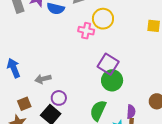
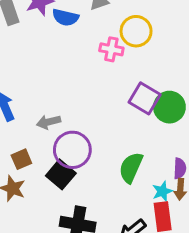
green circle: (112, 80) -> (169, 107), moved
purple circle: (59, 98) -> (72, 150), size x1.6

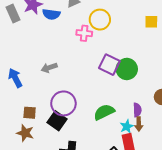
gray arrow: (48, 122) -> (49, 68), moved
brown square: (21, 159) -> (30, 113), turned 32
green semicircle: (131, 168) -> (104, 112), turned 45

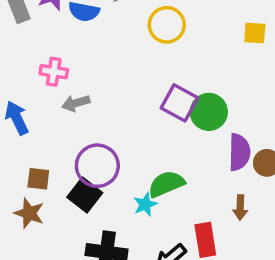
pink cross: (84, 33) -> (54, 72), moved
purple semicircle: (137, 110) -> (239, 152), moved, size x1.5
brown arrow: (139, 124) -> (240, 207), moved
cyan star: (127, 126) -> (145, 204), moved

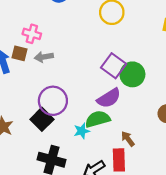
purple semicircle: (239, 152) -> (109, 98), moved, turned 50
brown square: (38, 179) -> (20, 53), moved
brown arrow: (240, 207) -> (128, 139), moved, turned 133

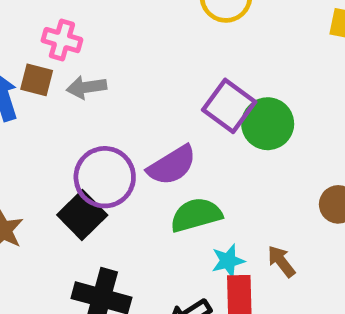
purple semicircle: (109, 98) -> (172, 165), moved
cyan star: (82, 131) -> (228, 261), moved
brown arrow: (128, 139) -> (281, 261), moved

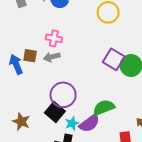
pink cross: (62, 40) -> (54, 38), moved
purple semicircle: (172, 165) -> (89, 123), moved
cyan star: (228, 261) -> (72, 123), moved

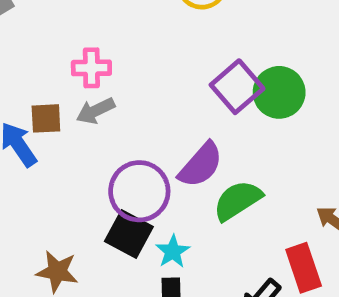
purple square: (114, 59) -> (237, 87), turned 30
purple semicircle: (89, 123) -> (201, 165), moved

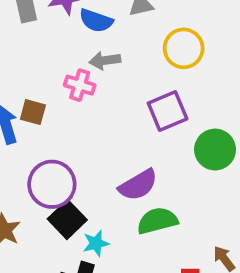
purple square: (237, 87) -> (168, 111), moved
gray arrow: (96, 111) -> (105, 60), moved
purple circle: (139, 191) -> (52, 184), moved

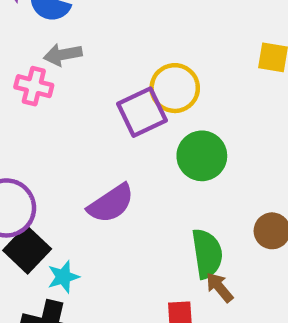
yellow circle: (184, 48) -> (175, 88), moved
green semicircle: (157, 221) -> (207, 254), moved, turned 99

